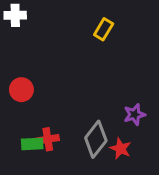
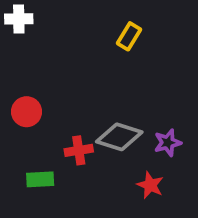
red cross: (48, 139) -> (79, 150), moved
gray diamond: (96, 139) -> (119, 137), moved, turned 69

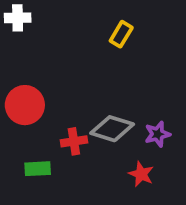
red circle: (27, 112) -> (25, 105), size x1.4

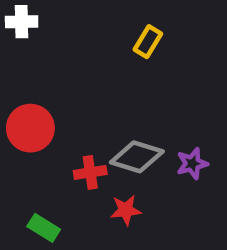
green rectangle: (38, 169) -> (44, 228), moved, turned 35
red star: (141, 174) -> (126, 210), moved, turned -30

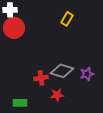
red circle: (30, 128) -> (14, 28), moved
green rectangle: (44, 228) -> (20, 103), turned -32

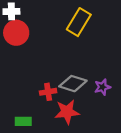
yellow rectangle: (67, 19) -> (79, 22), size x1.6
red star: (57, 95) -> (67, 112), size x1.5

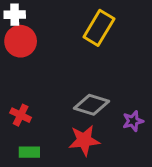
purple star: (102, 87) -> (133, 121), moved
red cross: (48, 92) -> (21, 115), moved, turned 35

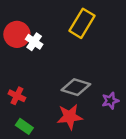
white cross: (15, 15) -> (34, 42), moved, turned 35
green rectangle: (29, 152) -> (24, 126), turned 35

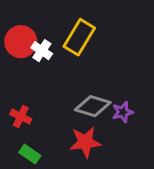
yellow rectangle: (82, 23) -> (79, 37), moved
purple star: (110, 101) -> (123, 112), moved

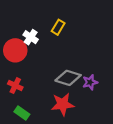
yellow rectangle: (79, 37) -> (58, 27), size x0.6
red circle: (21, 42) -> (15, 50), moved

